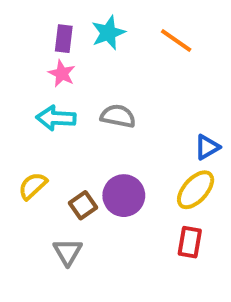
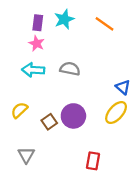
blue triangle: (207, 147) -> (123, 87), turned -49
red rectangle: (190, 242) -> (93, 161), moved
gray triangle: (68, 252) -> (26, 155), moved

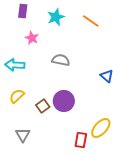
purple rectangle: (38, 23) -> (23, 11), moved
cyan arrow: (33, 70) -> (15, 65), moved
yellow ellipse: (116, 113) -> (101, 128), moved

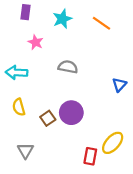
blue triangle: (107, 76) -> (119, 85), turned 32
yellow semicircle: (17, 96) -> (19, 107), turned -63

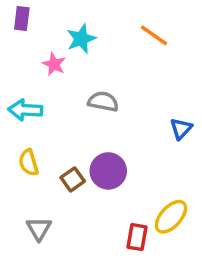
purple rectangle: (25, 12) -> (22, 18), moved
cyan star: (62, 19) -> (81, 39), moved

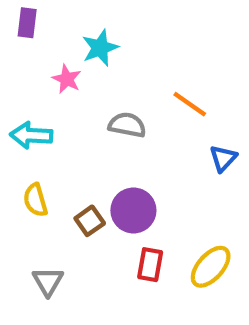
orange line: (154, 35) -> (190, 104), moved
red rectangle: (137, 237) -> (150, 265), moved

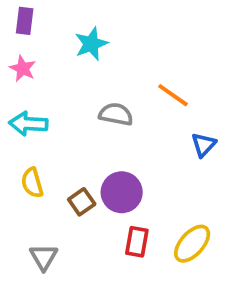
pink star: (67, 79) -> (23, 69), moved

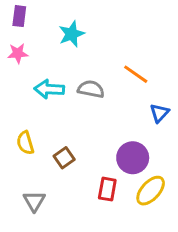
pink star: (23, 69) -> (18, 53), turned -30
cyan arrow: (28, 124) -> (49, 89), moved
purple circle: (122, 192) -> (133, 158), moved

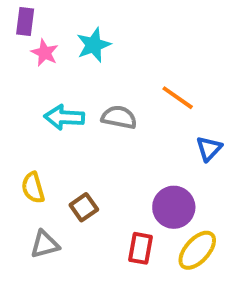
pink star: (18, 53) -> (45, 53), moved, turned 30
gray triangle: (34, 201) -> (45, 244), moved, turned 45

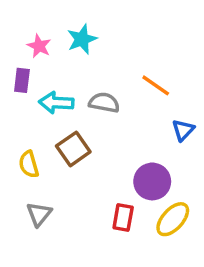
purple rectangle: (25, 21) -> (22, 80), moved
brown square: (84, 207) -> (73, 149), moved, size x1.4
gray triangle: (45, 244) -> (39, 214), turned -36

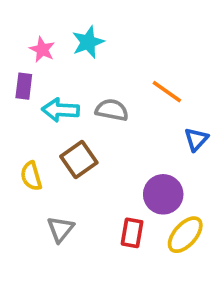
gray triangle: (39, 214) -> (61, 229), moved

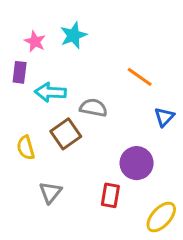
gray semicircle: (112, 110) -> (93, 108), moved
yellow ellipse: (185, 235) -> (161, 217), moved

